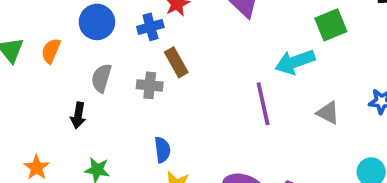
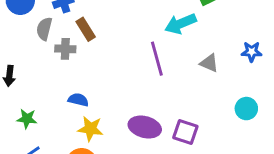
gray semicircle: (101, 78) -> (44, 29), moved
blue semicircle: (162, 150) -> (78, 100), turned -66

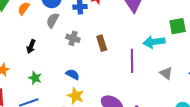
gray semicircle: (44, 29) -> (53, 20), moved
brown rectangle: (86, 29) -> (102, 43), moved

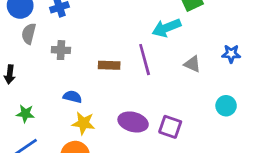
brown rectangle: (102, 43) -> (109, 65), moved, turned -56

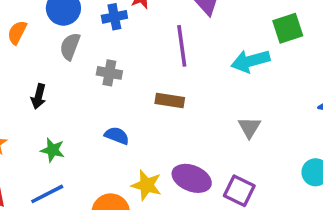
purple line: (145, 60) -> (182, 46), moved
gray triangle: (192, 64) -> (249, 127), moved, turned 30
yellow star: (83, 123) -> (146, 185), moved

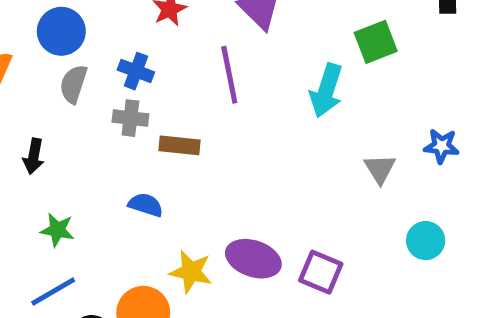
blue cross: (114, 17) -> (136, 71), moved, turned 35
cyan arrow: (250, 61) -> (326, 90), turned -54
brown rectangle: (170, 101) -> (179, 145), moved
gray triangle: (249, 127) -> (380, 169), moved

